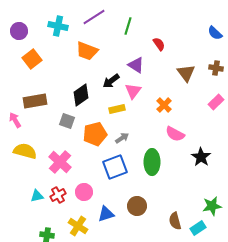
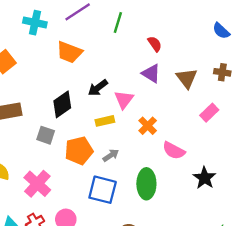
purple triangle: (136, 65) -> (151, 74), moved
pink rectangle: (216, 102) -> (209, 113), moved
orange cross: (164, 105) -> (148, 126), moved
blue square: (115, 167) -> (103, 190), turned 35

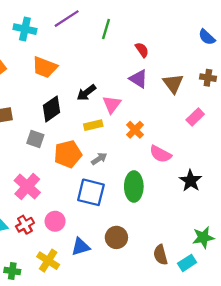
orange trapezoid: (69, 52) -> (45, 67), moved

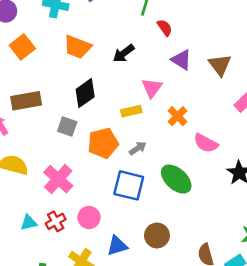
red semicircle: (142, 50) -> (165, 28), moved
black arrow: (86, 93) -> (124, 53), moved
green ellipse: (134, 186) -> (176, 179), turned -48

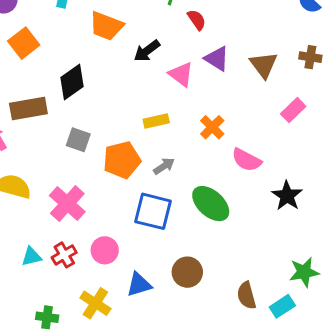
orange trapezoid: (77, 47) -> (106, 26), moved
pink triangle: (152, 88) -> (181, 74), moved, turned -30
black diamond: (85, 93) -> (72, 82), moved

